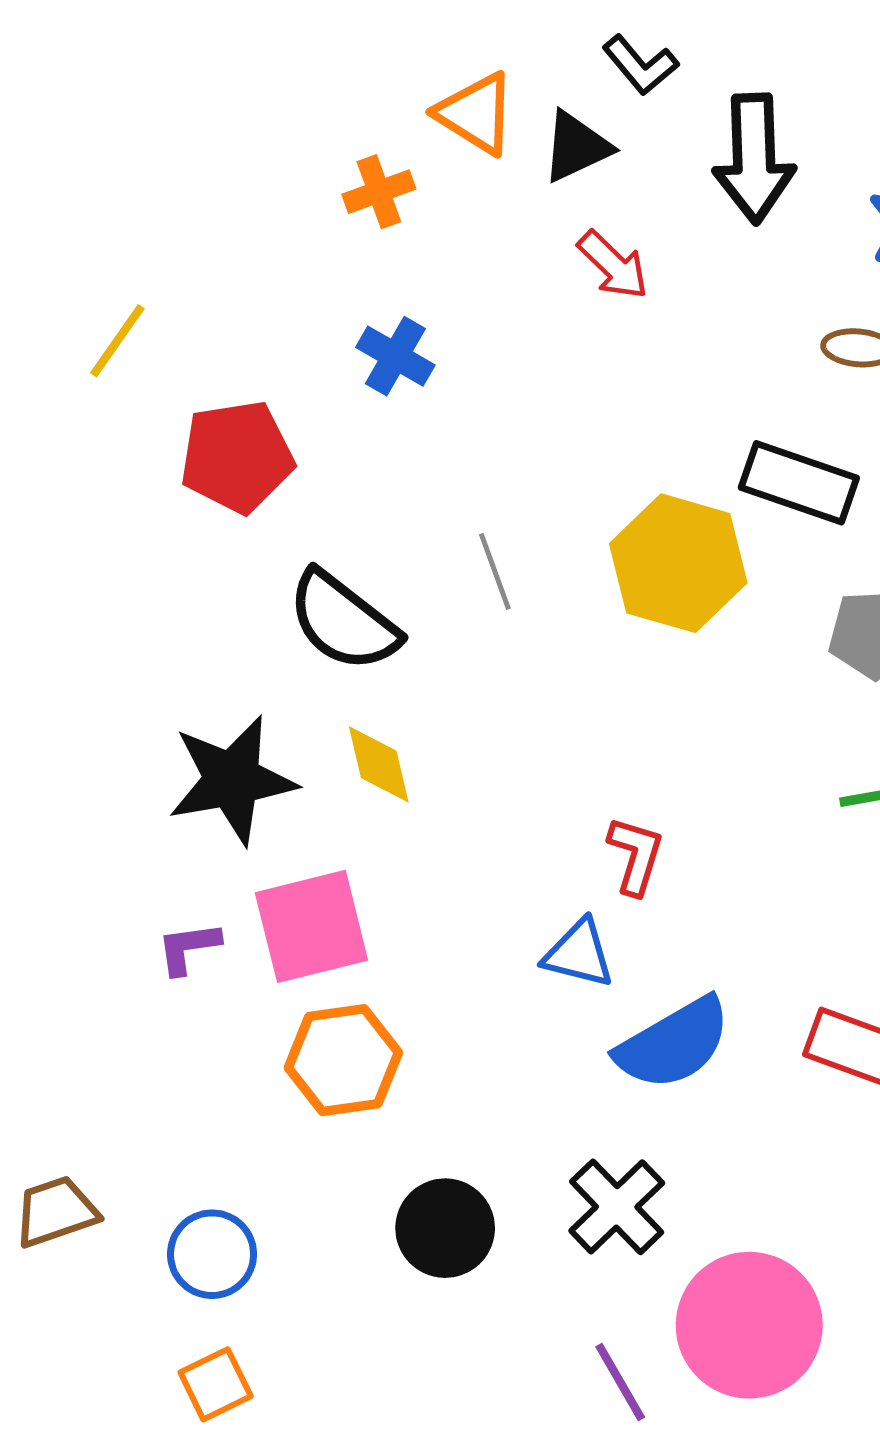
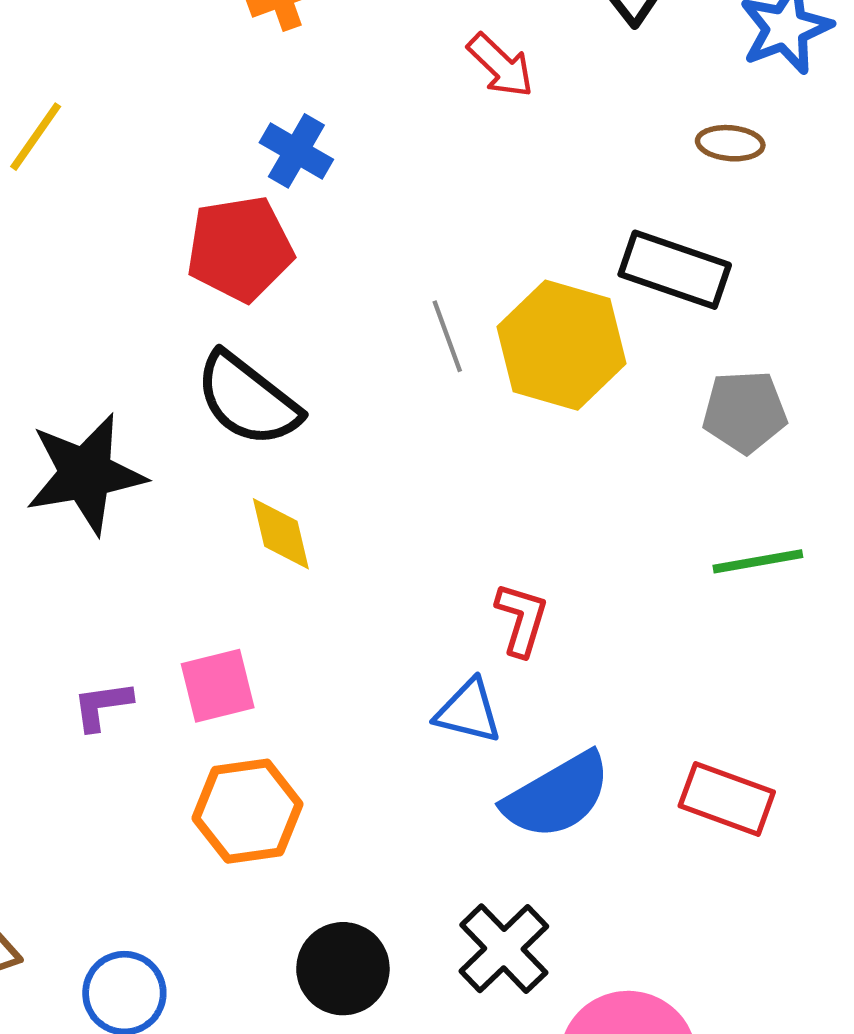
red pentagon: (237, 457) -> (240, 249), moved
gray line: (495, 571) -> (447, 336), moved
black star: (232, 780) -> (86, 474), moved
pink square: (311, 926) -> (218, 686), size x0.7

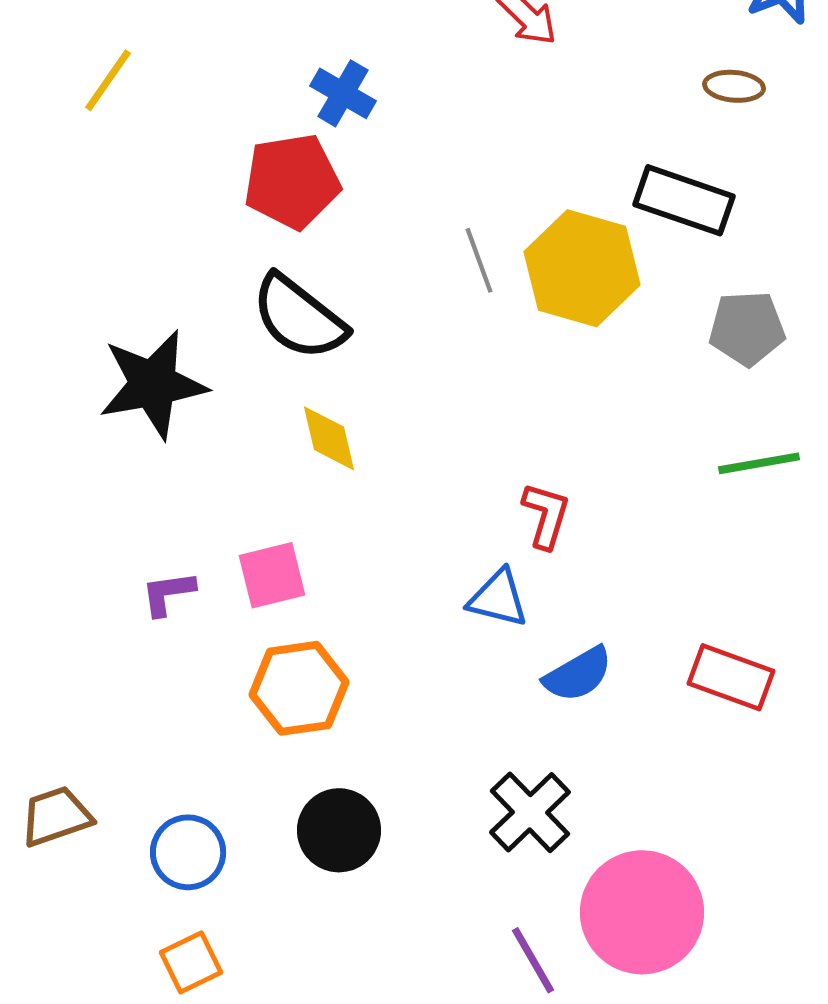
blue semicircle: (557, 796) -> (578, 674), size x0.7
black circle: (343, 969) -> (339, 830), moved

